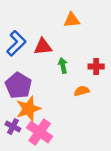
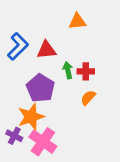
red cross: (96, 67) -> (86, 71), moved
purple pentagon: (18, 85) -> (40, 88), moved
orange semicircle: (82, 91) -> (88, 98), turned -32

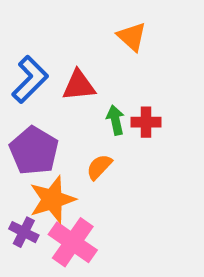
orange triangle: (77, 21) -> (132, 37), turned 48
purple pentagon: (40, 88) -> (34, 151), moved
orange semicircle: (88, 98) -> (99, 167), moved

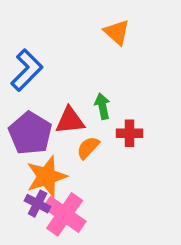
red triangle: (79, 85) -> (70, 121), moved
red cross: (146, 122) -> (129, 133), moved
purple cross: (24, 232) -> (38, 204), moved

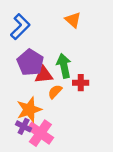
blue L-shape: (27, 70) -> (20, 27), moved
green arrow: (102, 106) -> (64, 66), size x1.5
purple pentagon: (30, 133) -> (30, 62), moved

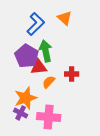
blue L-shape: (20, 27) -> (36, 24), moved
green arrow: (64, 66) -> (46, 51), moved
pink cross: (40, 133) -> (49, 117), moved, turned -30

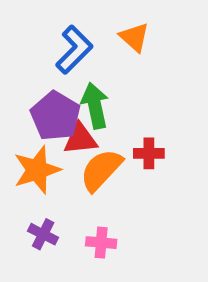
orange semicircle: (49, 82) -> (101, 170), size x1.6
orange star: (26, 98) -> (37, 170), moved
pink cross: (49, 117) -> (101, 243), size x0.6

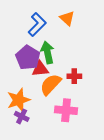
orange star: (37, 170) -> (19, 100), moved
pink cross: (101, 243) -> (66, 110), moved, size x1.5

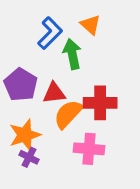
green arrow: (47, 52) -> (72, 54), moved
purple pentagon: (28, 58) -> (21, 85), moved
red cross: (74, 76) -> (100, 103), size x1.6

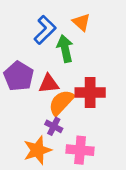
orange star: (25, 135) -> (37, 150), moved
pink cross: (89, 149) -> (80, 150), moved
purple cross: (29, 157) -> (54, 126), moved

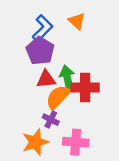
green arrow: (65, 49) -> (67, 78), moved
purple pentagon: (19, 76) -> (40, 51), moved

